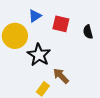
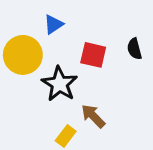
red square: (61, 24) -> (93, 55), moved

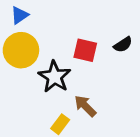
blue triangle: (53, 24) -> (20, 15), moved
black semicircle: (134, 49) -> (123, 45), turned -108

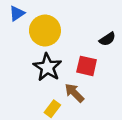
yellow circle: (21, 50) -> (45, 30), moved
red square: (85, 50) -> (87, 66), moved

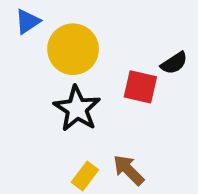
red square: (87, 66) -> (140, 87), moved
brown arrow: (74, 93) -> (129, 170), moved

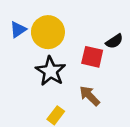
blue triangle: (27, 21) -> (18, 30), moved
brown arrow: (129, 170) -> (90, 96), moved

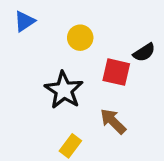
blue triangle: (18, 30) -> (24, 21), moved
yellow circle: (48, 32) -> (80, 38), moved, size x0.6

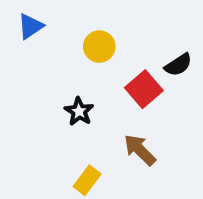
red square: (116, 72) -> (144, 89), turned 36
black star: (64, 90) -> (79, 111), size x0.6

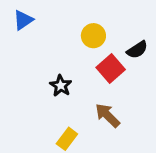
yellow circle: (99, 47) -> (93, 36), moved

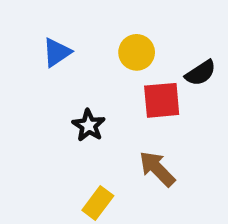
blue triangle: (23, 20) -> (57, 52), moved
red square: (111, 68) -> (162, 100), turned 36

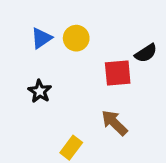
yellow circle: (137, 52) -> (76, 38), moved
black star: (89, 125) -> (40, 91), moved

